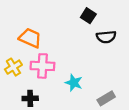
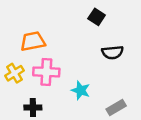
black semicircle: (106, 37) -> (112, 52), moved
orange trapezoid: (30, 38) -> (33, 41), turned -35

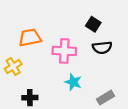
black square: (97, 17) -> (93, 24), moved
pink cross: (46, 72) -> (64, 51), moved

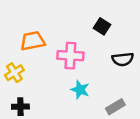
black semicircle: (102, 48) -> (123, 59), moved
black cross: (30, 98) -> (20, 107), moved

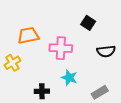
black cross: (20, 107) -> (42, 91), moved

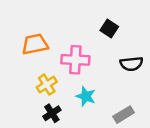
yellow cross: (12, 63) -> (47, 85), moved
black cross: (42, 91) -> (52, 113), turned -32

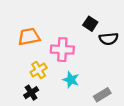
black semicircle: (131, 64) -> (109, 39), moved
black cross: (52, 113) -> (31, 93), moved

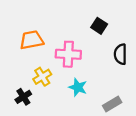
black semicircle: (109, 39) -> (120, 54), moved, turned 96
black cross: (31, 93) -> (23, 97), moved

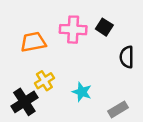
pink cross: (68, 54) -> (73, 30), moved
black cross: (23, 97) -> (24, 102), size x1.5

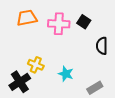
orange trapezoid: (33, 42) -> (27, 18), moved
yellow cross: (44, 81) -> (36, 65), turned -35

